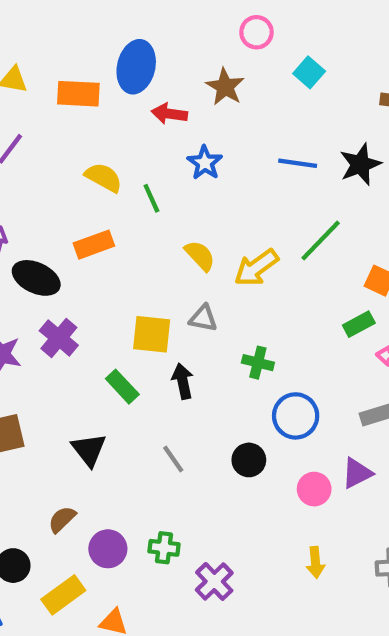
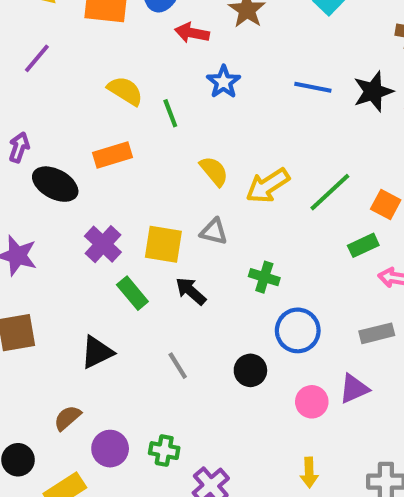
green line: (321, 241) -> (330, 192), moved
purple cross: (59, 338) -> (103, 244), moved
black arrow: (183, 381) -> (191, 291), turned -40
black triangle: (89, 450) -> (97, 352), turned 39

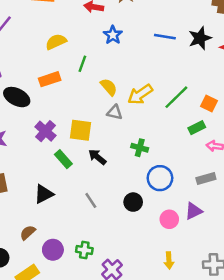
yellow semicircle: (125, 91) -> (56, 42), turned -55
green line: (170, 113) -> (82, 64), moved, turned 42
gray triangle: (214, 232) -> (115, 112), moved

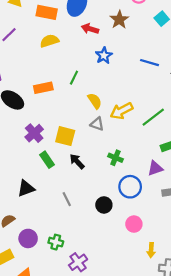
yellow semicircle: (56, 42) -> (49, 41), moved
purple triangle: (194, 211) -> (155, 168), moved
yellow arrow: (169, 260) -> (151, 250), moved

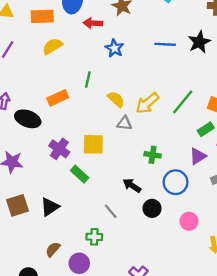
black arrow: (77, 161) -> (132, 185), moved
black triangle: (26, 188) -> (50, 207), moved
green cross: (56, 242) -> (94, 237), moved

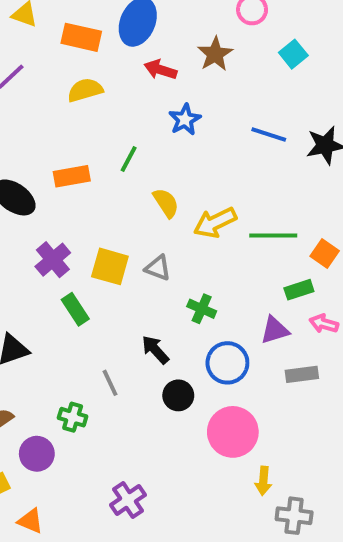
green line: (183, 102) -> (273, 236), turned 36
gray triangle: (124, 123) -> (158, 268), moved
pink circle: (189, 221) -> (233, 432), size x1.6

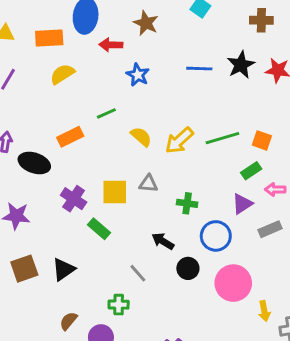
green line: (129, 159) -> (106, 113), turned 54

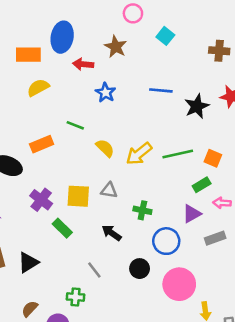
black star: (241, 65) -> (197, 106), moved
green line: (106, 113) -> (75, 125), turned 42
black arrow: (163, 241) -> (112, 233), moved

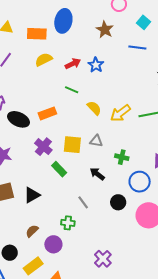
red arrow: (83, 64) -> (73, 64), moved, turned 147
blue line: (161, 90) -> (137, 48), moved
orange rectangle: (42, 144) -> (47, 113), moved

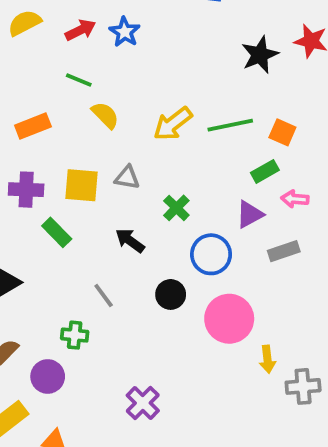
yellow semicircle: (94, 108) -> (105, 115), moved
purple cross: (43, 147) -> (26, 190), turned -36
green cross: (122, 157) -> (176, 208), turned 32

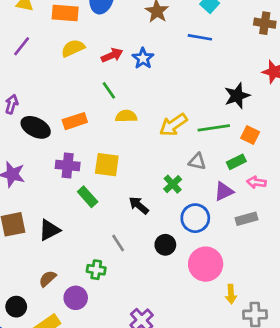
black star: (260, 55) -> (237, 96), moved
green line: (79, 80) -> (109, 90), turned 30
yellow semicircle: (105, 115) -> (126, 116), turned -50
gray triangle: (127, 177) -> (197, 161), moved

